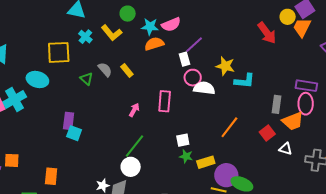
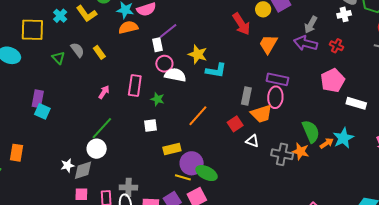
orange trapezoid: (302, 27) -> (268, 44), moved
green star: (186, 156) -> (157, 99), moved

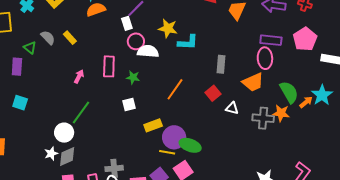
purple rectangle: (277, 79) -> (271, 40), moved
pink ellipse: (275, 97) -> (265, 58), moved
purple rectangle: (38, 99) -> (17, 67), moved
orange trapezoid: (261, 114) -> (253, 82), moved
white circle: (97, 149) -> (64, 133), moved

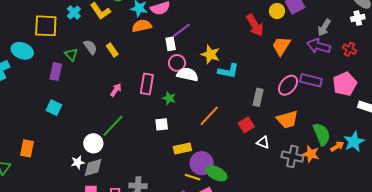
pink ellipse: (265, 58) -> (288, 85), moved, turned 35

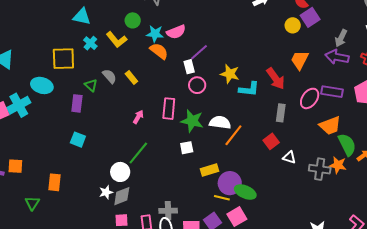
red arrow: (255, 25) -> (276, 79), moved
orange semicircle: (142, 26) -> (159, 51), turned 54
white semicircle: (188, 74) -> (220, 122), moved
green star: (169, 98) -> (192, 121), size x1.6
orange trapezoid: (287, 119) -> (330, 126), moved

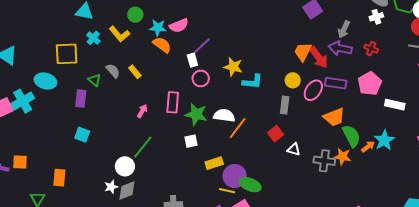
yellow circle: (293, 25) -> (293, 80), moved
red arrow: (276, 79) -> (319, 57), moved

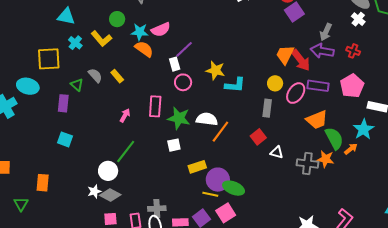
white cross: (376, 17) -> (358, 19), turned -32
cyan star: (384, 140) -> (364, 129), moved
gray diamond: (127, 190) -> (110, 195), turned 50

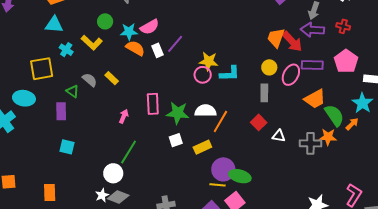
white rectangle: (175, 64) -> (158, 50), moved
pink circle: (183, 82) -> (203, 75), moved
yellow rectangle: (197, 167) -> (202, 147), moved

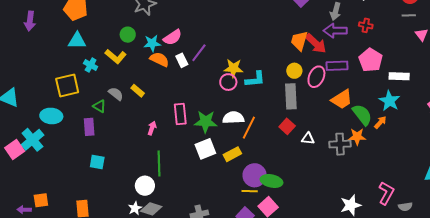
gray rectangle: (264, 93) -> (291, 96), size x1.4
white square: (176, 140) -> (205, 149), size x1.5
green line: (129, 152) -> (159, 163), turned -30

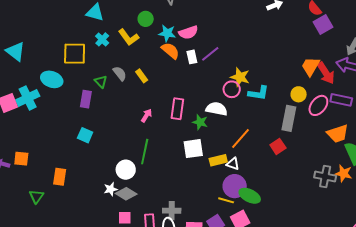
white semicircle: (233, 118) -> (217, 109), moved
green star: (206, 122) -> (200, 122), size x0.7
white triangle: (308, 138) -> (233, 164), moved

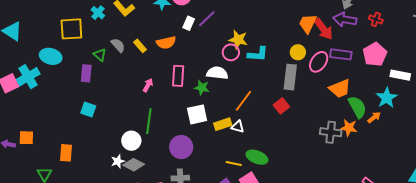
orange semicircle: (170, 51) -> (166, 43), moved, turned 132
white rectangle: (192, 57) -> (189, 23), turned 40
purple circle: (235, 186) -> (181, 147), moved

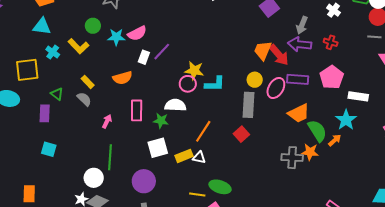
gray semicircle: (118, 45) -> (84, 99), moved
yellow rectangle: (140, 46) -> (88, 82), moved

